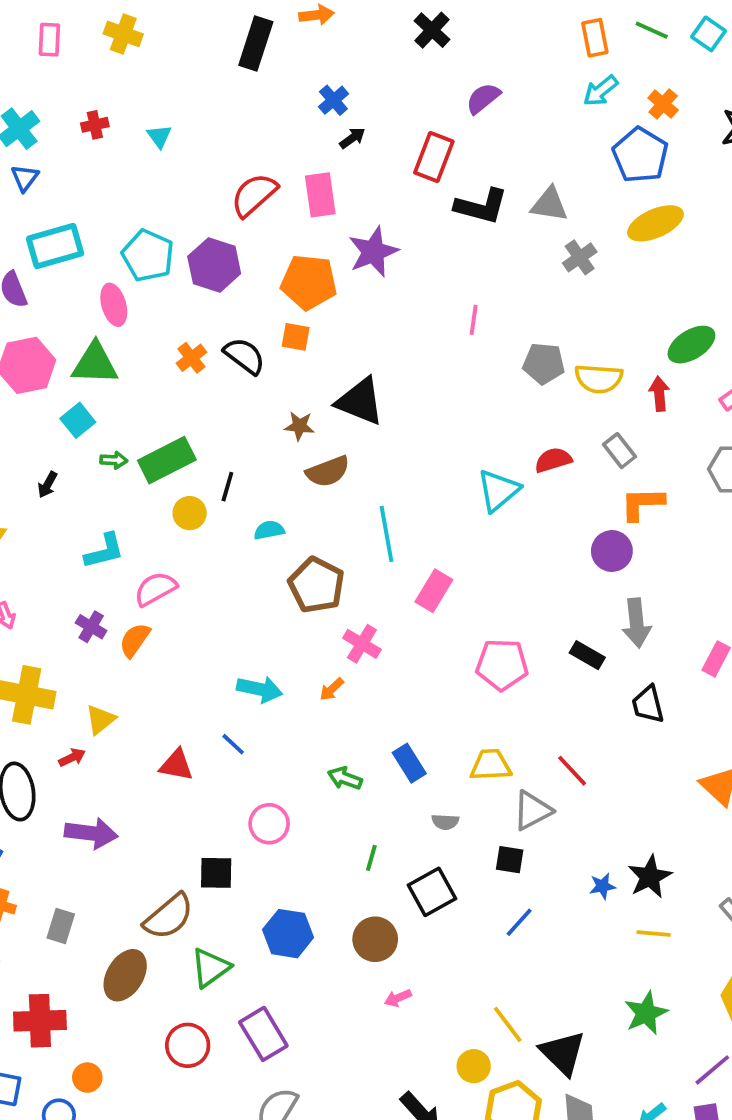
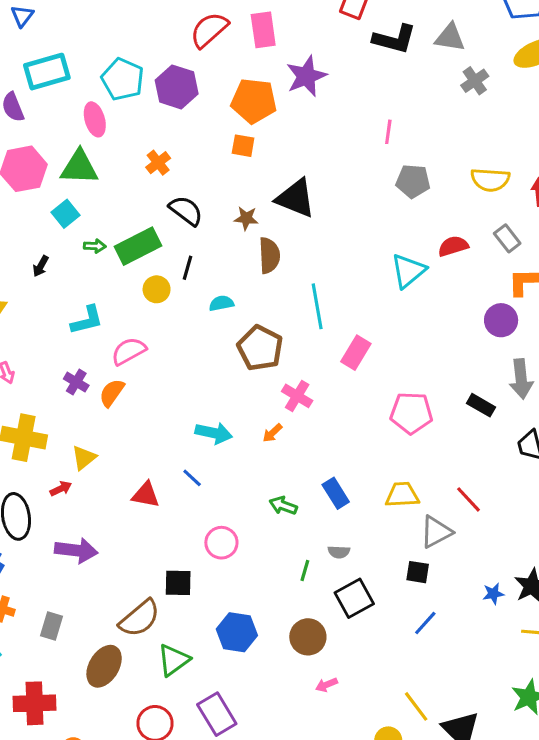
black semicircle: (244, 356) -> (186, 211), moved
gray pentagon: (544, 363) -> (413, 181), moved
brown semicircle: (328, 471) -> (269, 255), turned -72
gray semicircle: (445, 822) -> (339, 552), moved

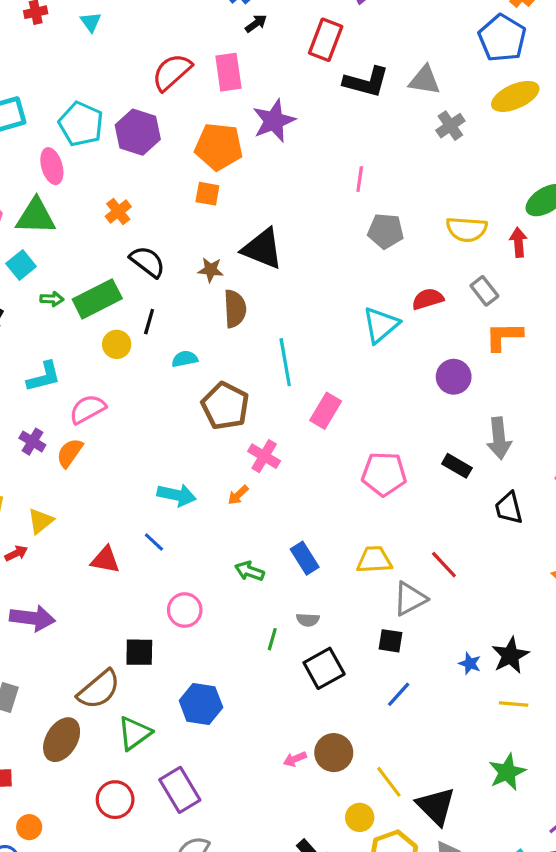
purple circle: (501, 320) -> (454, 377), moved
blue star: (493, 594) -> (470, 663), turned 30
brown circle: (308, 637) -> (334, 753), moved

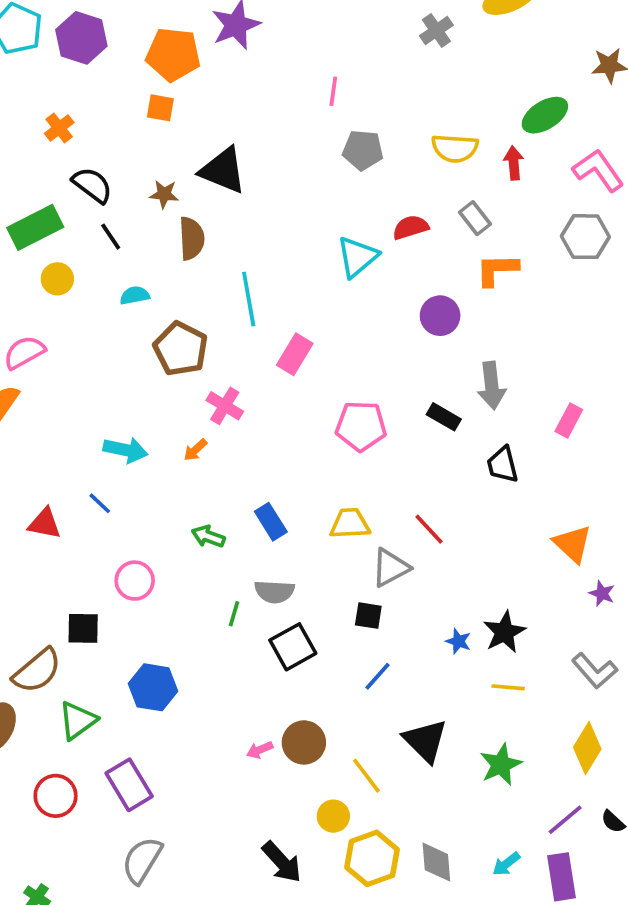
black line: (149, 322) -> (111, 237), moved, turned -50
gray semicircle: (308, 620) -> (274, 592), size x1.5
black triangle: (436, 806) -> (425, 741), moved

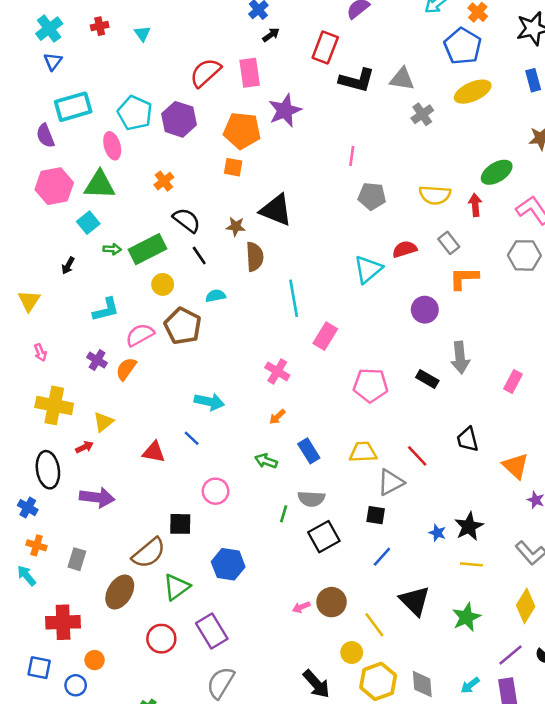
brown pentagon: (181, 349) -> (183, 326), moved
orange arrow: (195, 450) -> (277, 417), moved
black trapezoid: (503, 465) -> (468, 439), moved

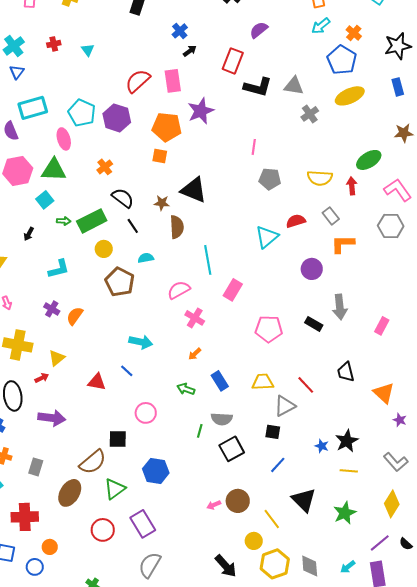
pink semicircle: (140, 335) -> (179, 290), moved

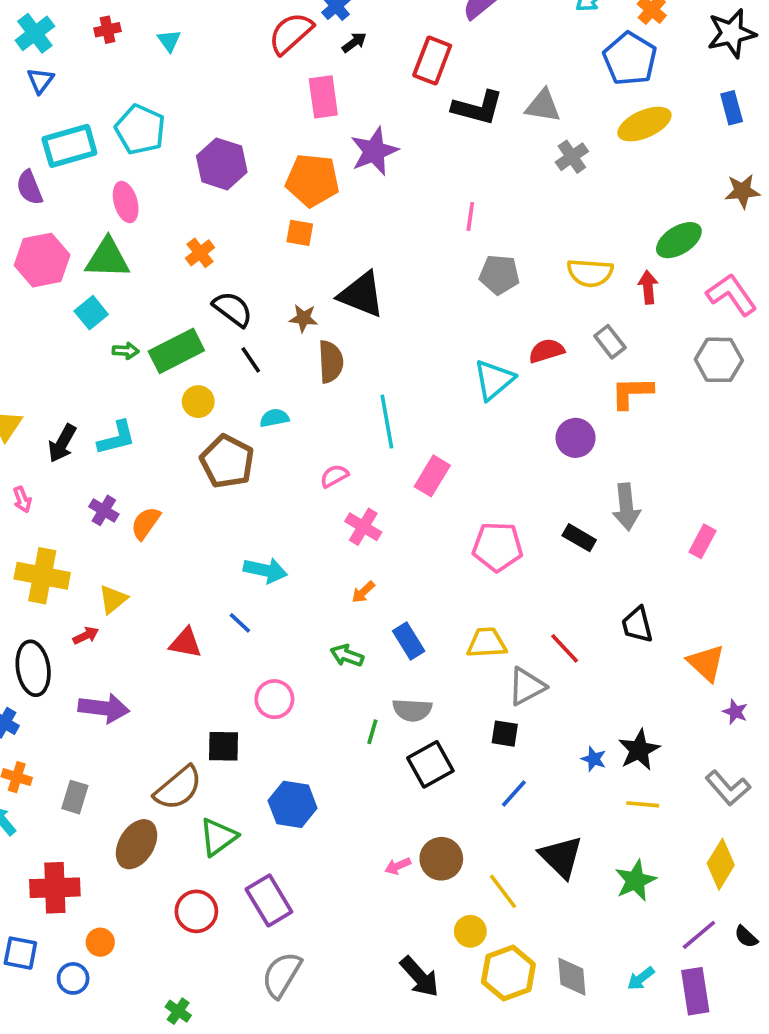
red semicircle: (138, 81) -> (291, 33), moved
cyan pentagon: (82, 113) -> (140, 129), moved
black arrow: (29, 234) -> (62, 443), moved, size x1.5
pink semicircle: (179, 290) -> (334, 476), size x0.7

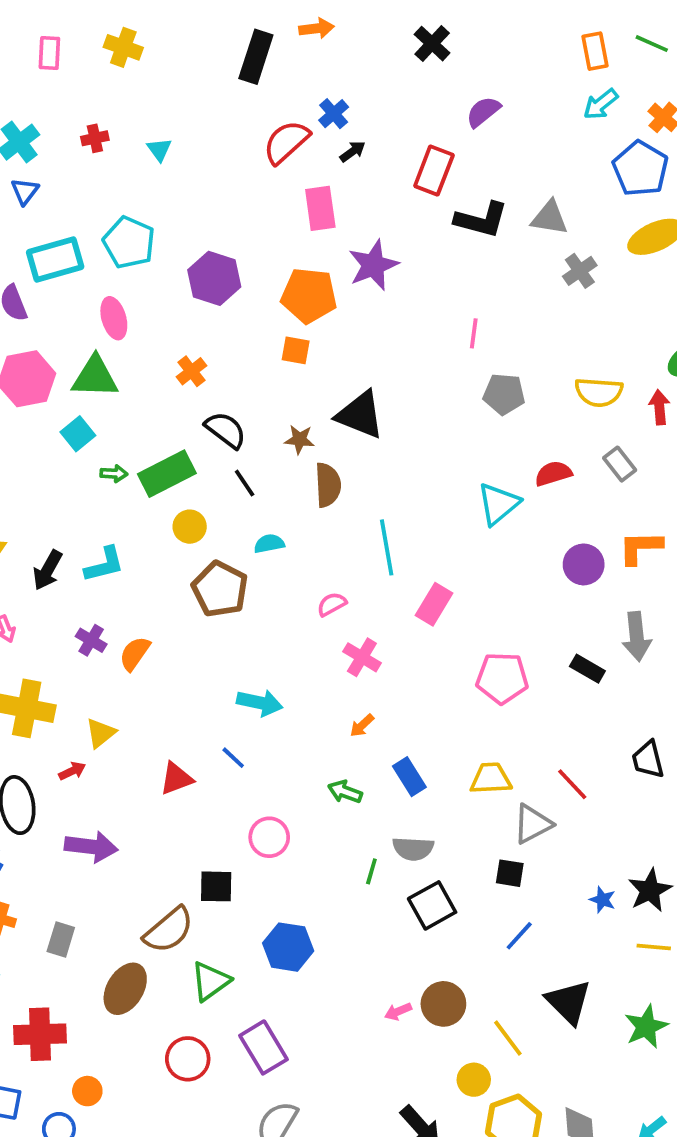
orange L-shape: (632, 393) -> (640, 547), moved
red triangle: (185, 643) -> (176, 779), turned -32

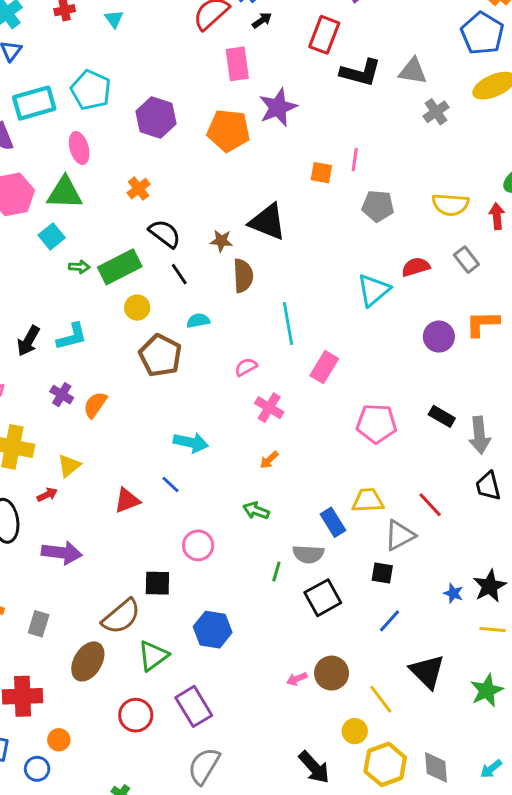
orange square: (296, 350) -> (321, 173), moved
gray arrow: (637, 636) -> (479, 435), moved
blue rectangle: (409, 777) -> (333, 522), moved

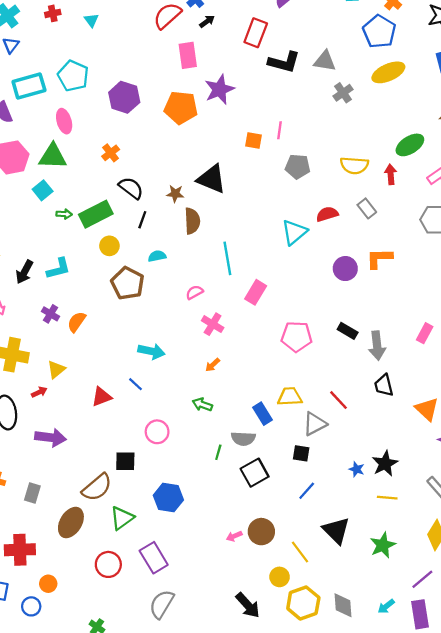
black line: (179, 274) -> (142, 220), turned 54

